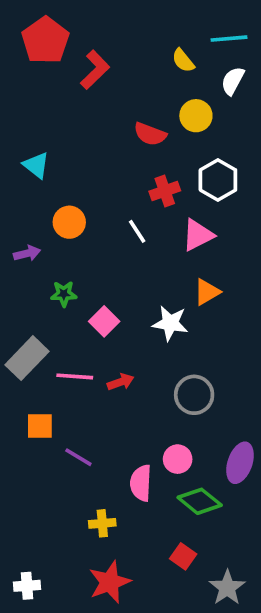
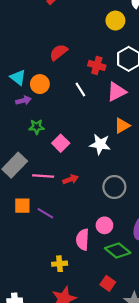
red semicircle: (150, 134) -> (58, 52), moved, turned 120
cyan triangle: (36, 165) -> (18, 77), moved
red cross: (165, 191) -> (97, 65), turned 35
purple arrow: (27, 253) -> (23, 100), moved
purple line: (78, 457) -> (45, 213), moved

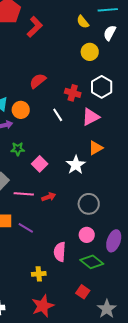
white star: (100, 144) -> (76, 165), turned 30
pink circle: (104, 225) -> (87, 235), moved

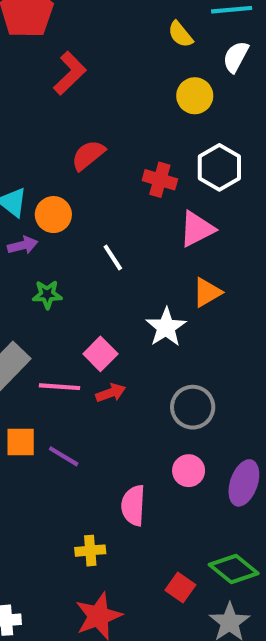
red L-shape: (35, 27) -> (70, 73), moved
white line: (58, 115) -> (113, 258), moved
pink square: (40, 164) -> (100, 354), moved
green diamond: (92, 262) -> (234, 569), moved

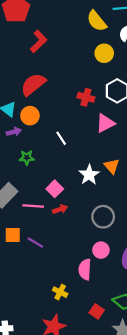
yellow semicircle: (180, 34) -> (97, 21), size x1.5
red semicircle: (88, 155) -> (33, 84), moved, size x1.4
orange triangle: (207, 292) -> (112, 166), moved, turned -42
pink semicircle: (133, 505) -> (85, 269), moved
yellow cross: (90, 551) -> (60, 292), moved, turned 32

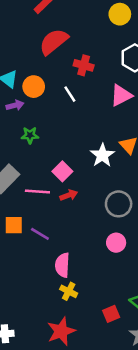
red semicircle: (33, 84) -> (54, 42), moved
red cross: (86, 97) -> (84, 65), moved
white line: (61, 138) -> (70, 94), moved
pink semicircle: (85, 269) -> (62, 265), moved
red square: (97, 311) -> (111, 314), turned 32

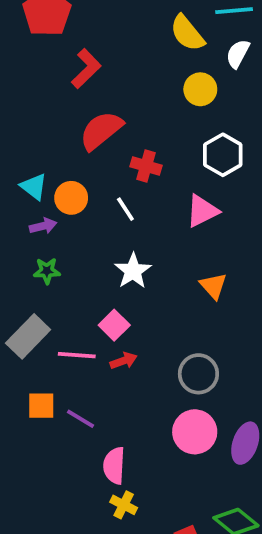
green star: (30, 135) -> (47, 271), moved
white star: (102, 155) -> (133, 271), moved
pink circle: (116, 243) -> (195, 432), size x1.5

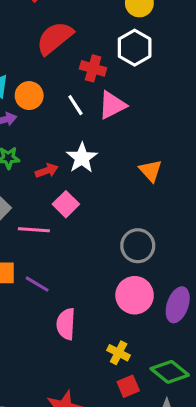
white hexagon: (223, 155) -> (135, 48), moved
pink triangle: (202, 211) -> (112, 105), moved
red arrow: (124, 361) -> (47, 171), moved
yellow cross: (124, 505) -> (119, 353), moved

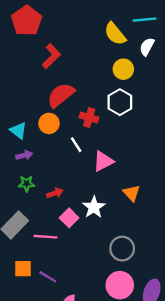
orange circle: (29, 96) -> (49, 123), moved
pink triangle: (112, 105) -> (103, 161), moved
white star: (82, 158) -> (94, 207), moved

